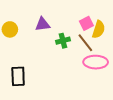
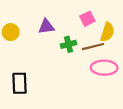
pink square: (86, 23) -> (87, 19), moved
brown line: (85, 43) -> (93, 47), turned -66

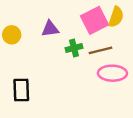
pink square: (87, 19) -> (94, 20), size x1.6
yellow semicircle: (107, 32) -> (116, 17), moved

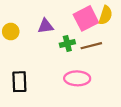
pink ellipse: (112, 73) -> (77, 78), moved

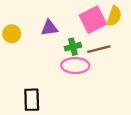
pink ellipse: (77, 78) -> (75, 66), moved
black rectangle: (19, 82) -> (32, 100), moved

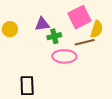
yellow semicircle: (114, 16) -> (97, 29), moved
green cross: (73, 47) -> (54, 36), moved

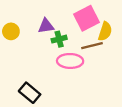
black rectangle: (27, 86) -> (30, 93), turned -48

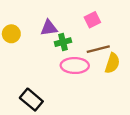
pink square: (87, 18) -> (92, 20), size x0.6
yellow semicircle: (105, 31) -> (112, 63), moved

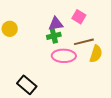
pink square: (92, 20) -> (79, 17), turned -32
purple triangle: (49, 28) -> (56, 24), moved

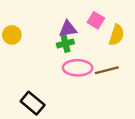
brown line: (84, 42) -> (107, 70), moved
yellow semicircle: (96, 54) -> (117, 35), moved

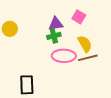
yellow semicircle: (117, 35) -> (85, 44), moved, turned -48
black rectangle: (33, 103) -> (27, 85), turned 48

